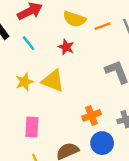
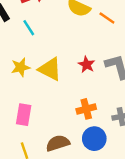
orange line: (102, 26) -> (107, 18), turned 49
red star: (66, 47) -> (87, 65), moved

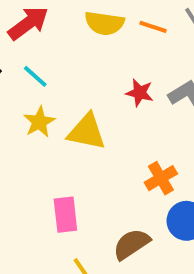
red star: (87, 65) -> (140, 93), moved
yellow star: (21, 67) -> (39, 122), moved

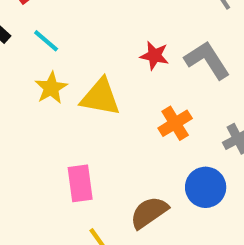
orange cross: (161, 178) -> (175, 123), moved

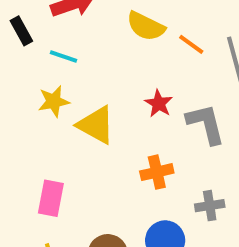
cyan line: (46, 41) -> (64, 56), turned -40

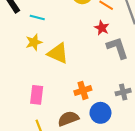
red star: (159, 103) -> (102, 28), moved
orange cross: (157, 172) -> (83, 90), moved

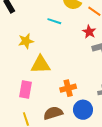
cyan line: (37, 17) -> (54, 21), moved
yellow triangle: (58, 53) -> (40, 65), moved, turned -30

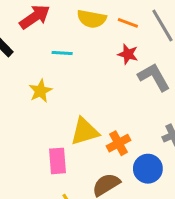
cyan line: (54, 21) -> (62, 53), moved
yellow triangle: (40, 65) -> (85, 131), moved

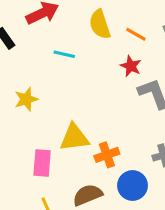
yellow semicircle: (92, 19) -> (100, 24), turned 52
yellow star: (40, 91) -> (26, 99), moved

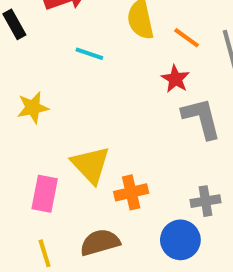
yellow triangle: (74, 137) -> (91, 165), turned 48
blue circle: (132, 185) -> (180, 240), moved

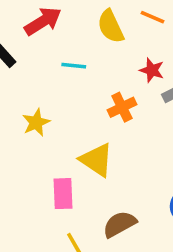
orange line: (187, 38) -> (153, 17), moved
orange cross: (131, 192) -> (122, 107), moved

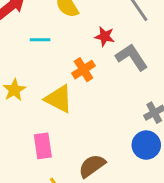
yellow triangle: (97, 160) -> (59, 99), moved

